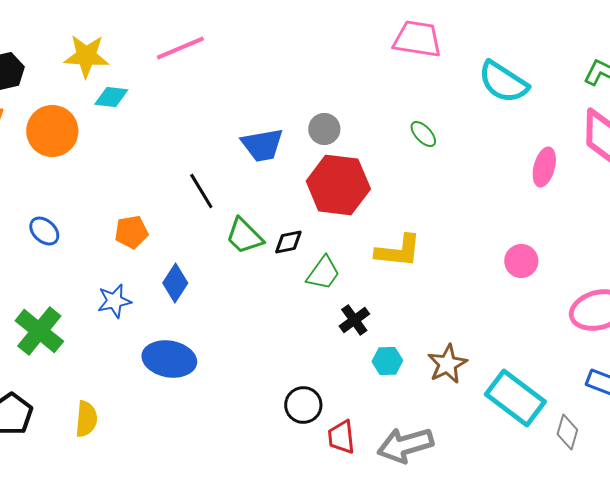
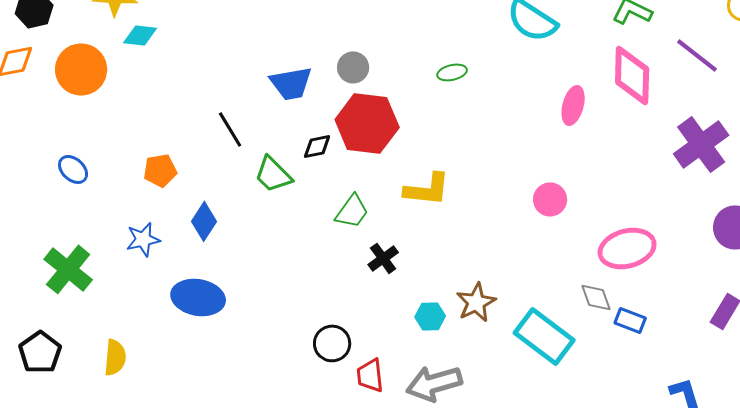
green ellipse: (423, 134) -> (452, 72), turned -60
black diamond: (288, 242) -> (317, 146), moved
cyan hexagon: (387, 361) -> (430, 316), moved
gray diamond: (567, 432) -> (596, 297), moved, turned -36

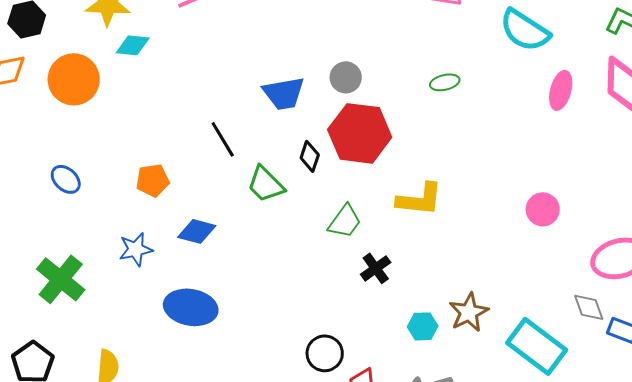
pink ellipse: (573, 105) -> (561, 90), moved
black diamond: (317, 146) -> (310, 156), turned -60
blue diamond: (204, 221) -> (197, 231), turned 72

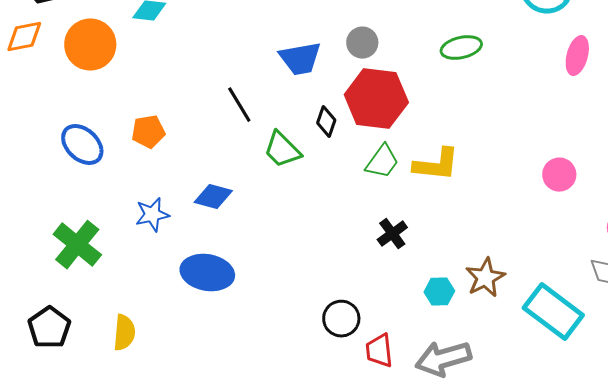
green ellipse: (445, 82) -> (461, 48), size x1.4
blue ellipse: (66, 179) -> (82, 145), size x1.4
orange pentagon: (153, 180) -> (148, 132), moved
green trapezoid: (345, 221) -> (382, 162), moved

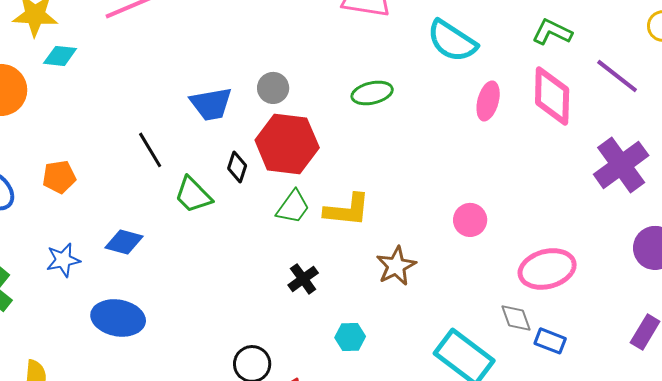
brown star: (485, 278) -> (396, 266), moved

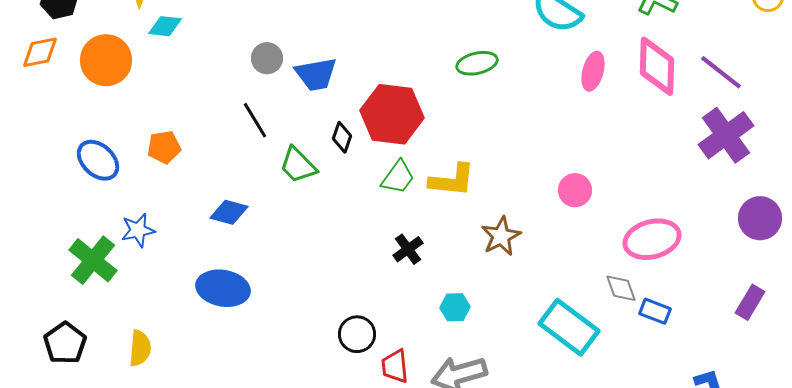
purple line: (617, 76) -> (721, 72), moved
gray circle: (273, 88) -> (267, 58), moved
blue star: (63, 260) -> (138, 230), moved

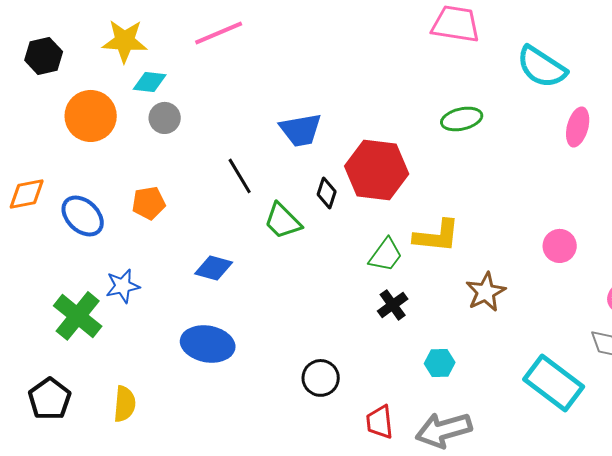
orange diamond: (40, 52) -> (27, 194), moved
gray circle: (267, 58) -> (165, 118), moved
green trapezoid: (398, 177) -> (386, 255), moved
black circle: (357, 334) -> (321, 378), moved

